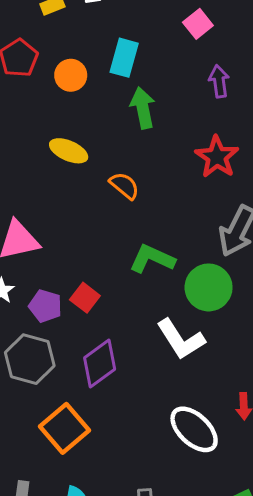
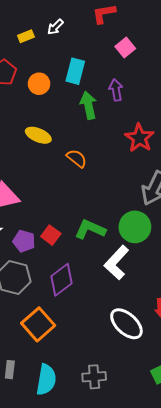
purple arrow: (219, 81) -> (116, 90), moved
green L-shape: (152, 259) -> (90, 229), moved
white L-shape: (181, 339) -> (116, 263), turned 76

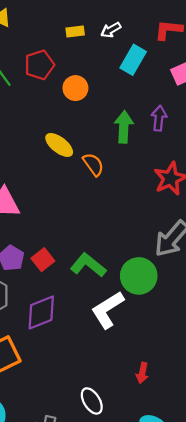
cyan rectangle: (75, 71) -> (133, 60), moved
orange semicircle: (77, 158) -> (93, 164), moved
white ellipse: (126, 324) -> (92, 401), moved, size x0.7

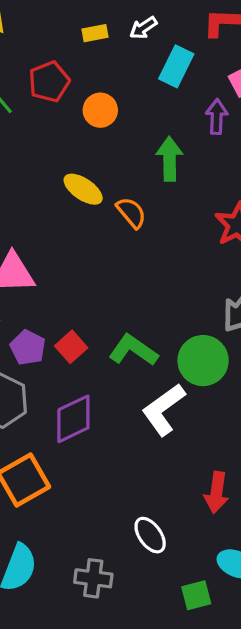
purple arrow: (159, 118) -> (217, 117), moved
red arrow: (142, 373) -> (216, 492), size x1.4

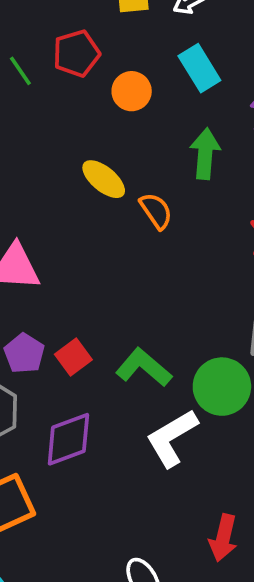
cyan rectangle: (176, 66) -> (199, 68), moved, turned -63

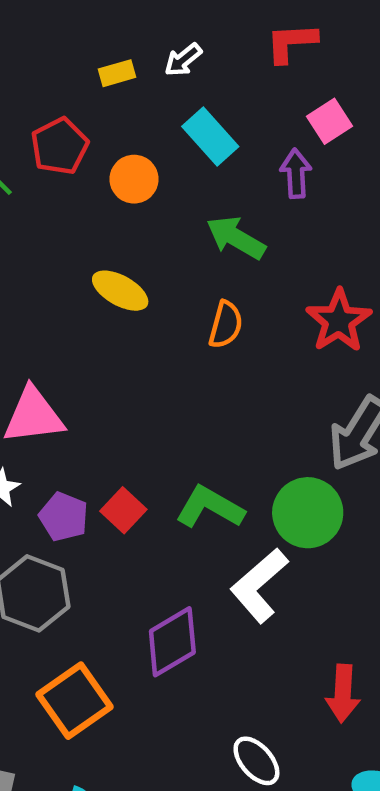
green arrow: (205, 154) -> (236, 238), turned -54
orange semicircle: (156, 211) -> (226, 325), moved, turned 60
purple diamond: (68, 439) -> (172, 642), moved

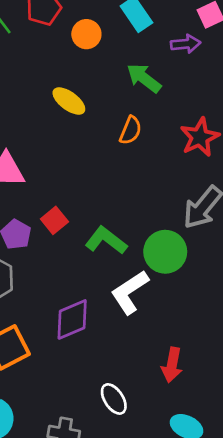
purple arrow: (296, 173) -> (186, 44), turned 80
red square: (123, 510) -> (54, 220), moved

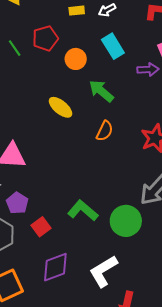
green arrow: (144, 78) -> (101, 91), moved
red square: (54, 220) -> (41, 227), moved
white L-shape: (130, 292) -> (103, 271), moved

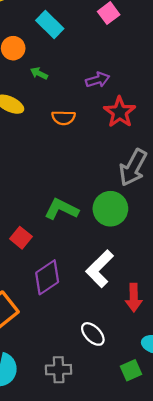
purple arrow: (148, 70) -> (98, 80), moved
green arrow: (101, 91) -> (39, 73), moved, size x0.6
orange semicircle: (105, 131) -> (63, 118), turned 80

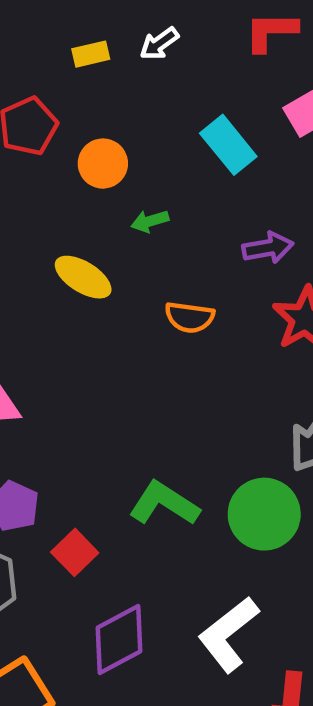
cyan rectangle: (50, 24) -> (228, 145), moved
green arrow: (39, 73) -> (150, 221), turned -49

